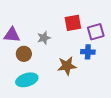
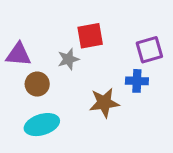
red square: (73, 23) -> (90, 36), moved

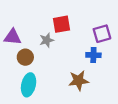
brown star: (104, 103) -> (79, 81), moved
cyan ellipse: (42, 125) -> (29, 85), turned -60

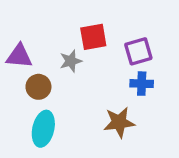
purple square: (102, 34) -> (138, 51), moved

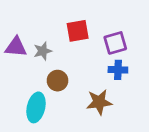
gray star: (71, 61) -> (43, 51), moved
brown circle: (38, 87) -> (58, 81), moved

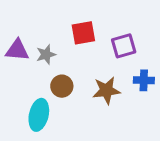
blue cross: (118, 70) -> (144, 80), moved
brown star: (99, 102) -> (106, 90), moved

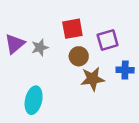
purple triangle: (17, 50) -> (15, 44), turned -45
brown circle: (62, 86) -> (79, 56), moved

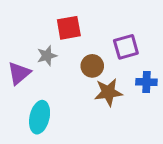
red square: (72, 29) -> (69, 28), moved
purple triangle: (15, 44) -> (19, 73), moved

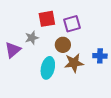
purple square: (126, 47) -> (72, 24), moved
cyan ellipse: (40, 117) -> (48, 68), moved

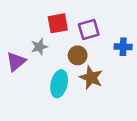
blue cross: (100, 56) -> (123, 47), moved
brown star: (74, 63) -> (91, 78), turned 30

